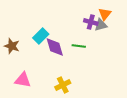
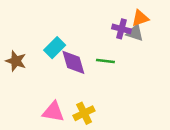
orange triangle: (105, 14) -> (140, 18), turned 32
gray triangle: (101, 25) -> (135, 33), turned 32
pink triangle: (23, 80) -> (53, 112), moved

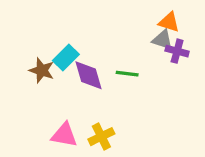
orange triangle: (140, 18) -> (169, 22), turned 36
purple cross: (122, 29) -> (177, 51), moved
brown star: (16, 61) -> (42, 70), moved

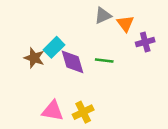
orange triangle: (169, 22) -> (125, 24), moved, turned 36
gray triangle: (163, 40) -> (103, 16), moved, turned -42
purple cross: (177, 51) -> (145, 42), turned -30

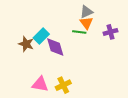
gray triangle: (103, 16) -> (86, 12), moved
orange triangle: (125, 24) -> (86, 23), moved
green line: (104, 61) -> (79, 32), moved

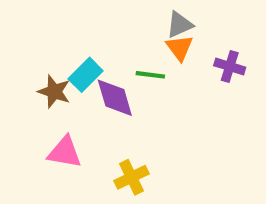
green line: (79, 32) -> (150, 75), moved
purple cross: (110, 32) -> (230, 66), turned 32
pink triangle: (40, 84) -> (65, 152), moved

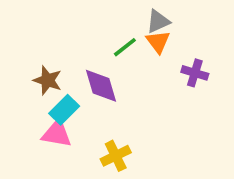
purple cross: (230, 66) -> (195, 73), moved
cyan rectangle: (86, 75) -> (64, 110), moved
green line: (150, 75) -> (125, 47), moved, turned -45

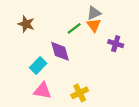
brown star: (48, 80) -> (26, 24), moved
pink triangle: (57, 134) -> (42, 91), moved
yellow cross: (116, 156) -> (80, 93), moved

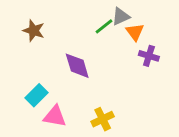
orange triangle: (94, 25) -> (135, 32), moved
green line: (74, 28) -> (104, 26), moved
cyan rectangle: (38, 66) -> (36, 95), moved

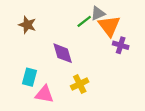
orange triangle: (135, 32) -> (109, 26), size x1.5
cyan rectangle: (36, 95) -> (30, 77), turned -30
yellow cross: (103, 119) -> (80, 84), moved

